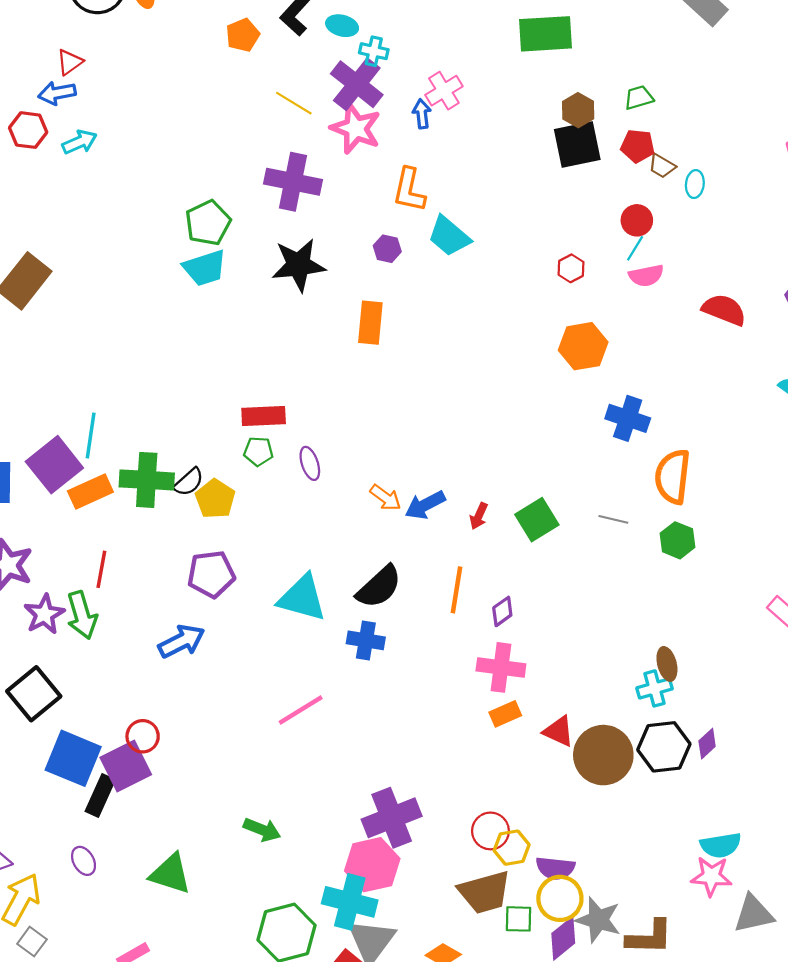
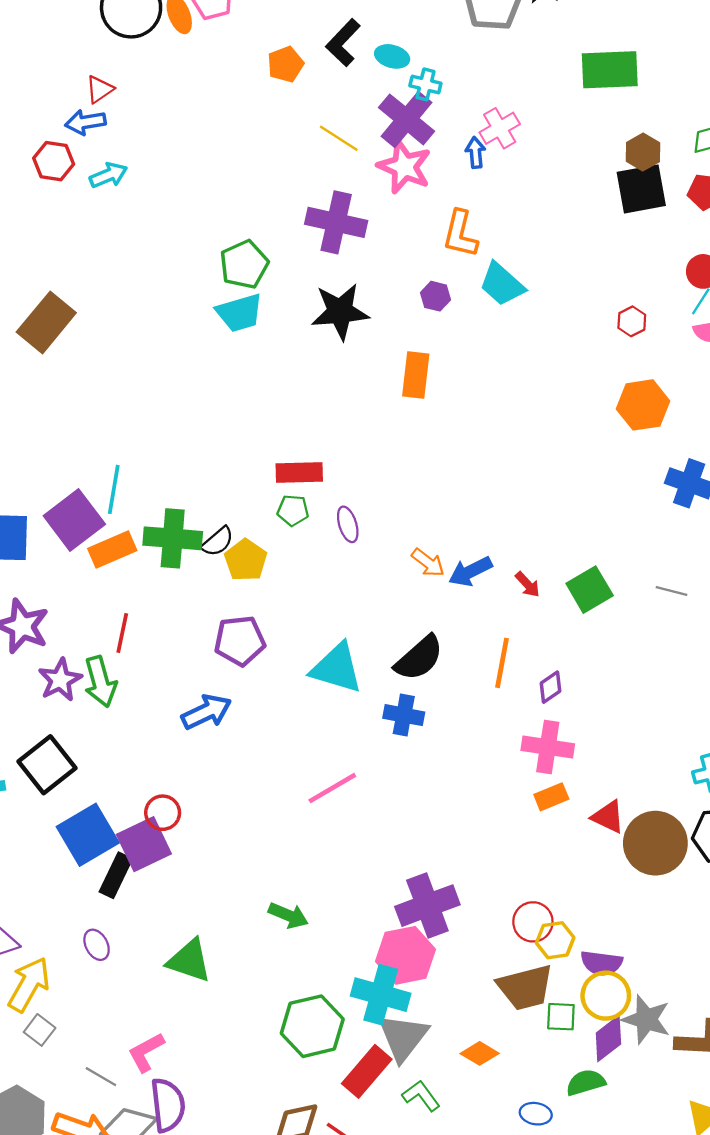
red arrow: (479, 516) -> (527, 584), turned -68
blue square: (73, 758) -> (88, 835), turned 36

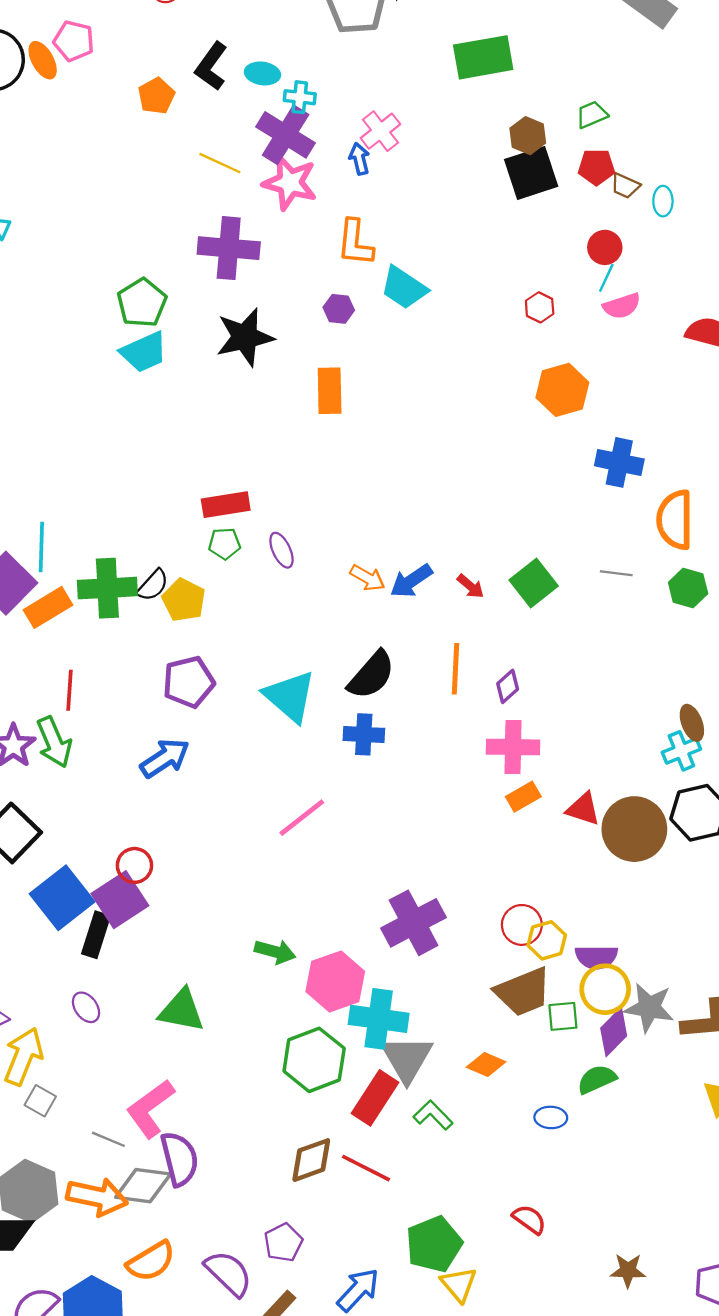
cyan triangle: (337, 668) -> (290, 696), turned 32
pink hexagon: (406, 955) -> (335, 982), moved
pink L-shape: (146, 1052) -> (150, 1109), size x1.4

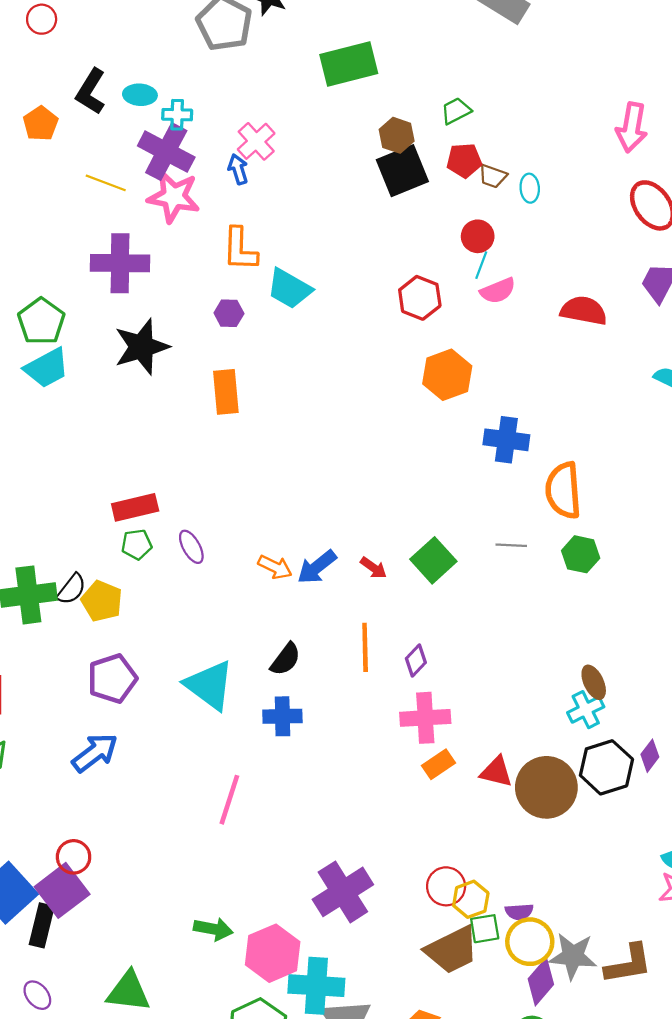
red hexagon: (540, 307) -> (420, 298), size x1.5
black semicircle: (371, 675) -> (286, 659), size x0.7
pink line: (302, 818) -> (229, 800), turned -30
purple semicircle: (596, 957) -> (519, 912), size x0.7
green square: (563, 1016) -> (485, 929), moved

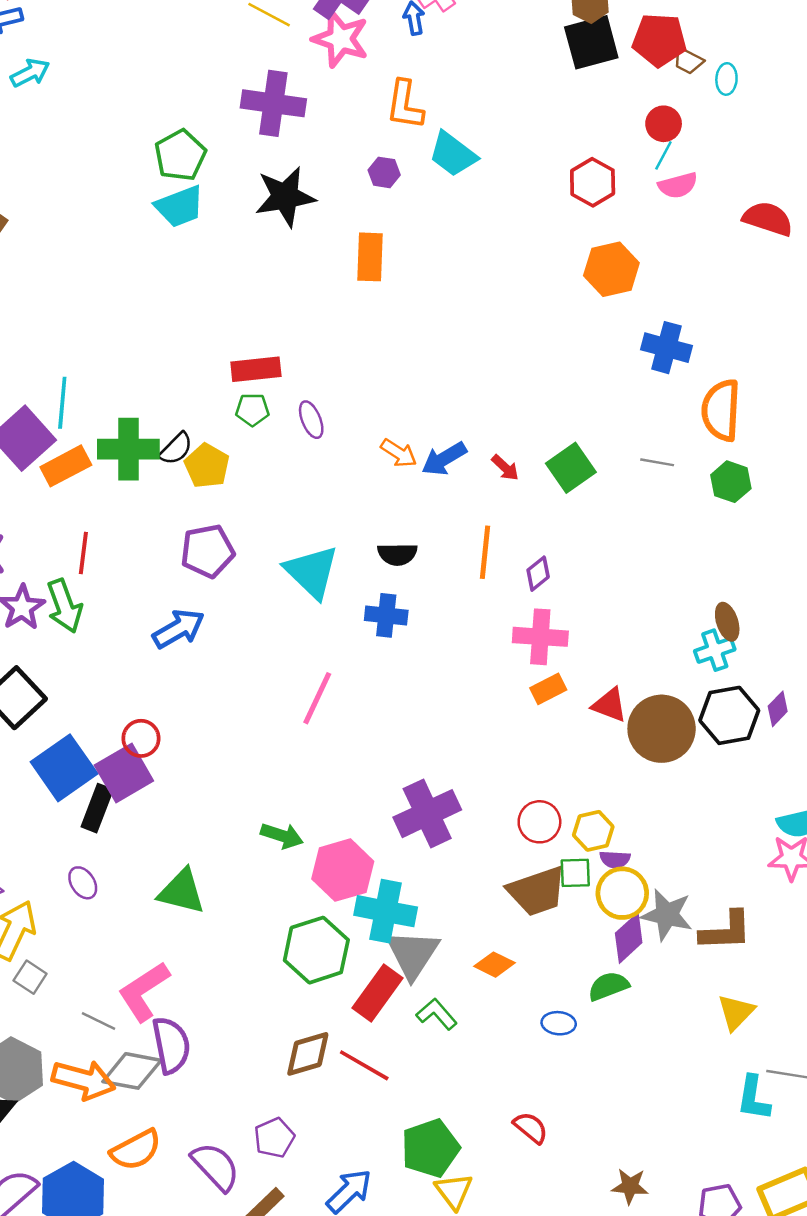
red pentagon: (464, 160) -> (659, 40), size x1.4
black semicircle: (286, 659) -> (397, 554), turned 45
yellow hexagon: (471, 899) -> (593, 831), moved

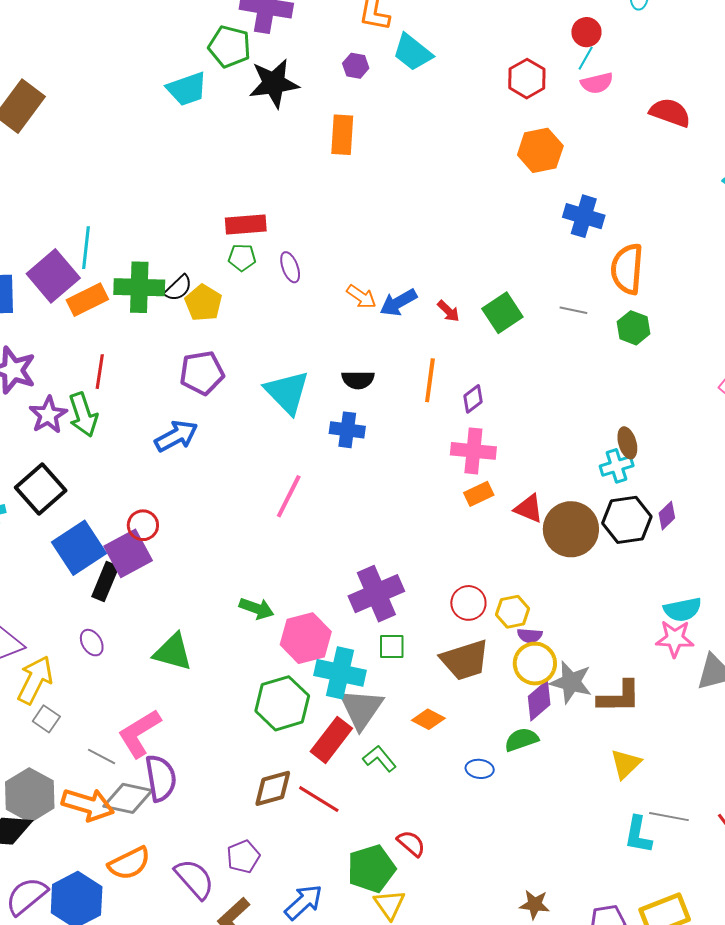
green pentagon: (180, 155) -> (230, 47), moved, turned -30
green square: (575, 873) -> (392, 647), moved
red semicircle: (531, 1128) -> (411, 843), moved

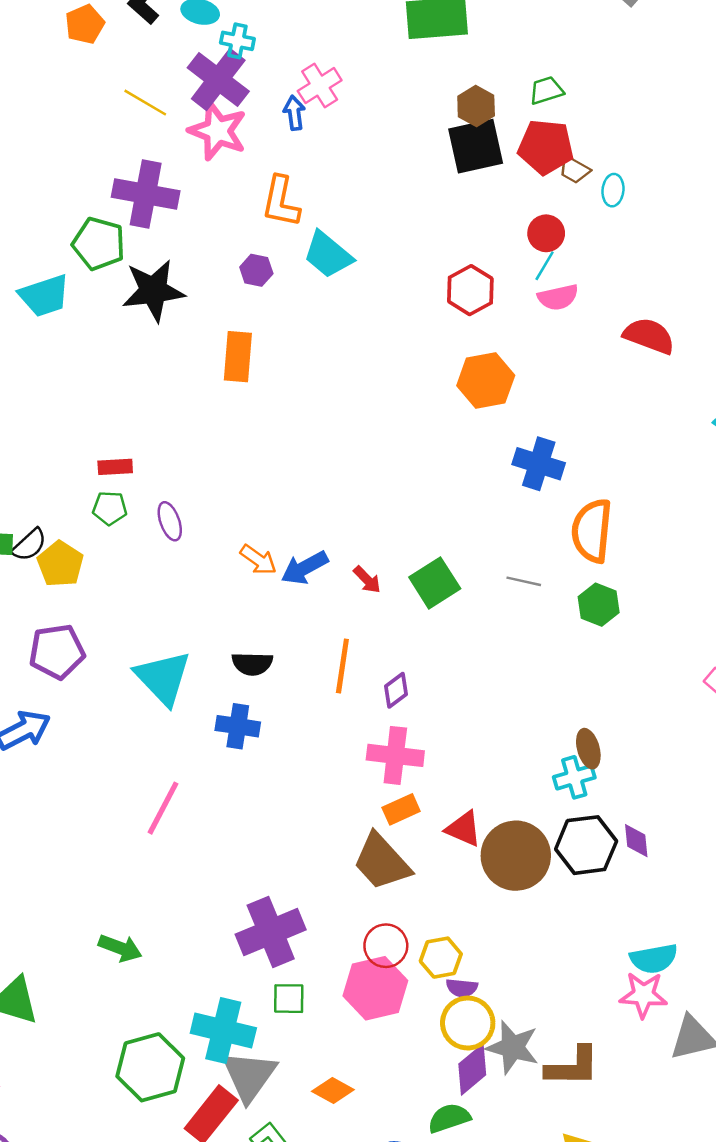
red rectangle: (246, 225) -> (115, 467), size x0.7
purple diamond: (667, 516) -> (636, 841), turned -52
pink hexagon: (306, 638) -> (375, 988), moved
brown trapezoid: (465, 660) -> (382, 862), moved, turned 64

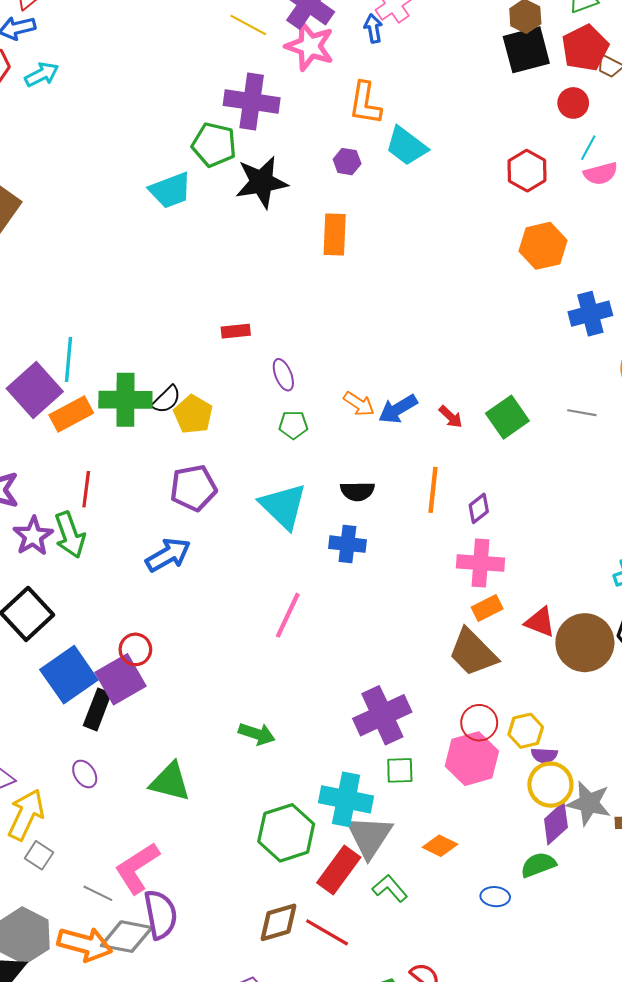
red pentagon: (546, 147) -> (585, 48), turned -30
red circle: (546, 233) -> (573, 103), moved
blue cross: (539, 464) -> (590, 314), turned -30
green pentagon: (110, 508) -> (293, 425), moved

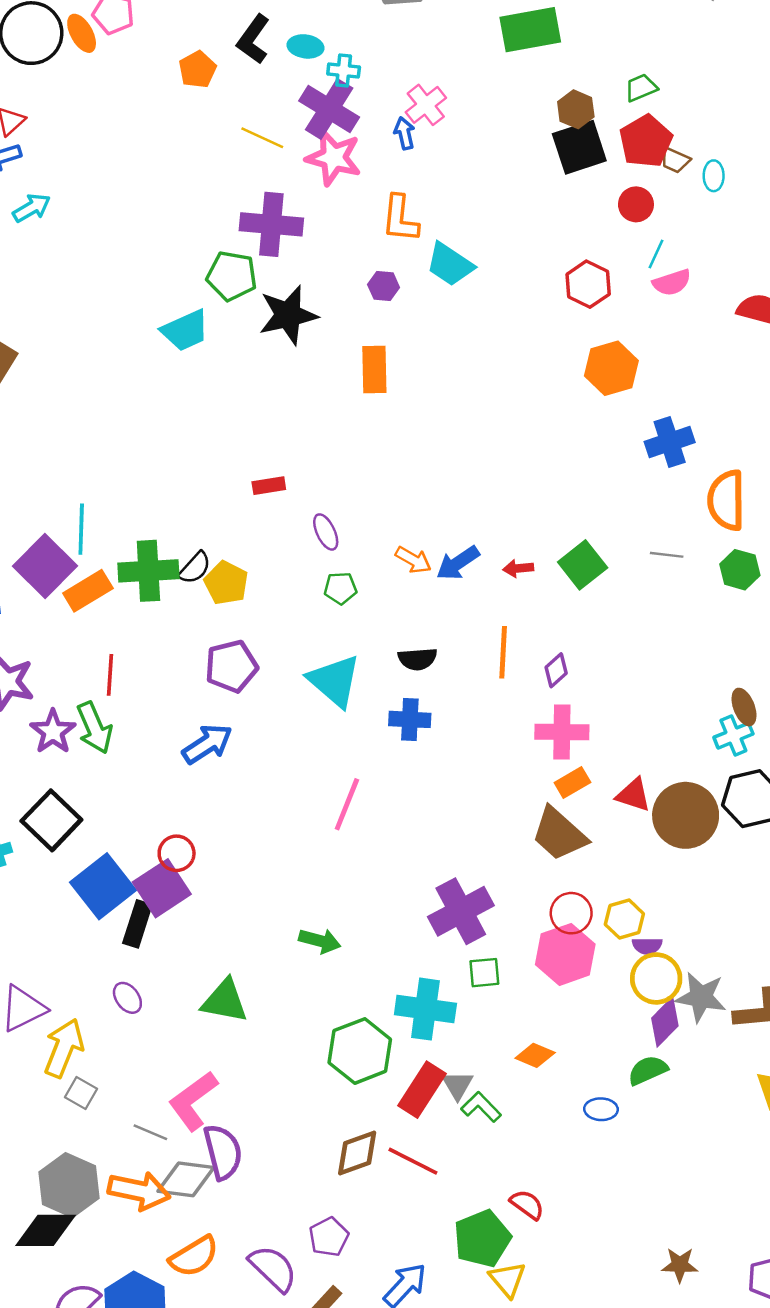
red arrow: (451, 417) -> (518, 568), turned 135
gray triangle: (369, 836) -> (457, 1085), moved, size x0.6

